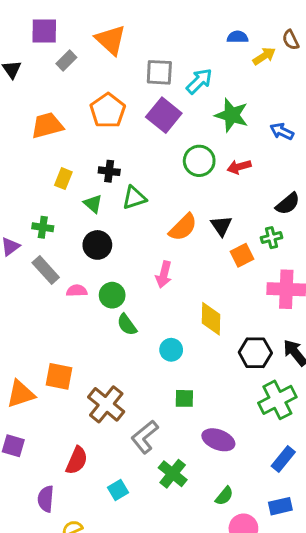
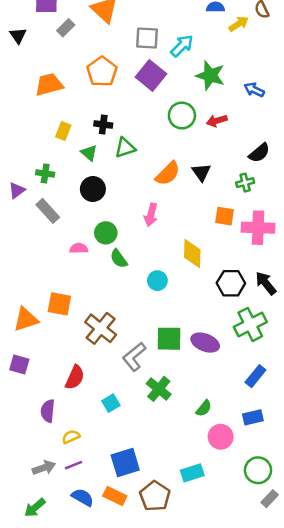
orange square: (242, 255) -> (224, 216), moved, turned 36
pink semicircle: (77, 291) -> (79, 248), moved
green square: (184, 398) -> (169, 339), moved, size x1.5
purple ellipse: (218, 440) -> (205, 343), moved

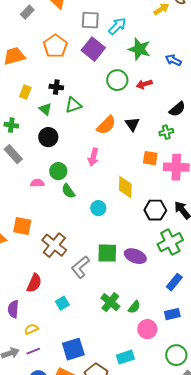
green cross: (159, 389) -> (110, 302), moved

